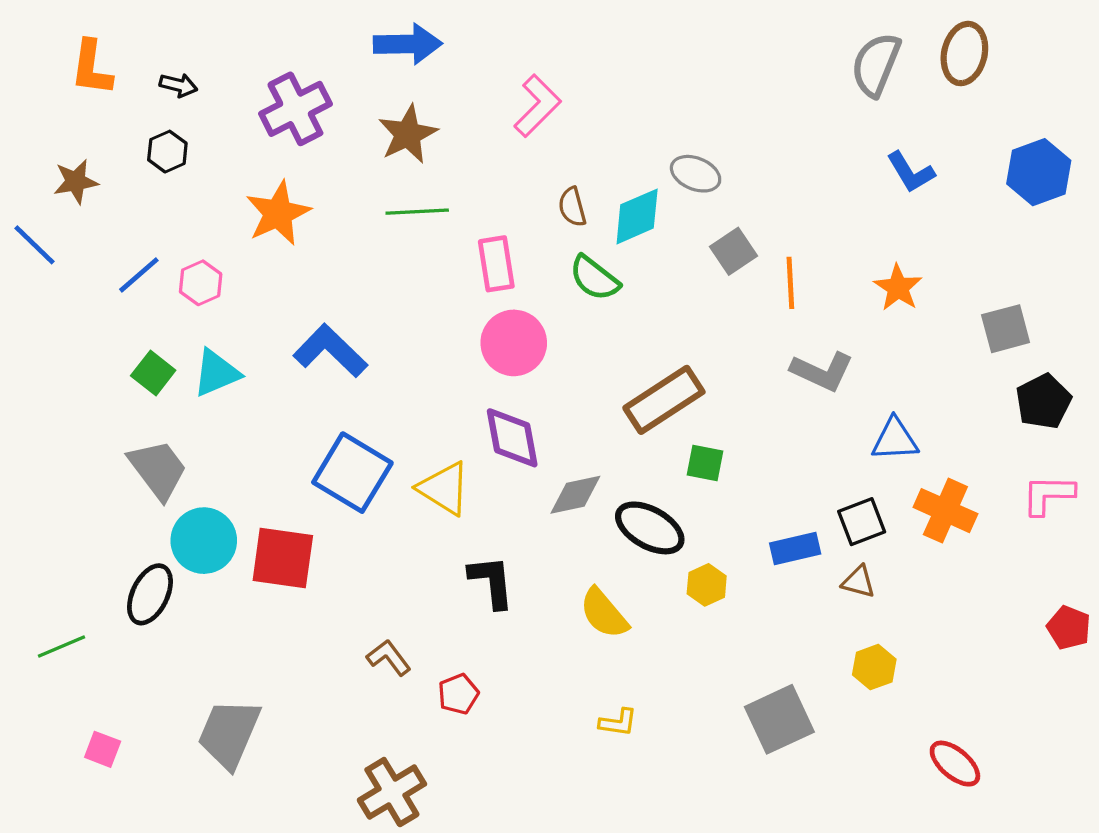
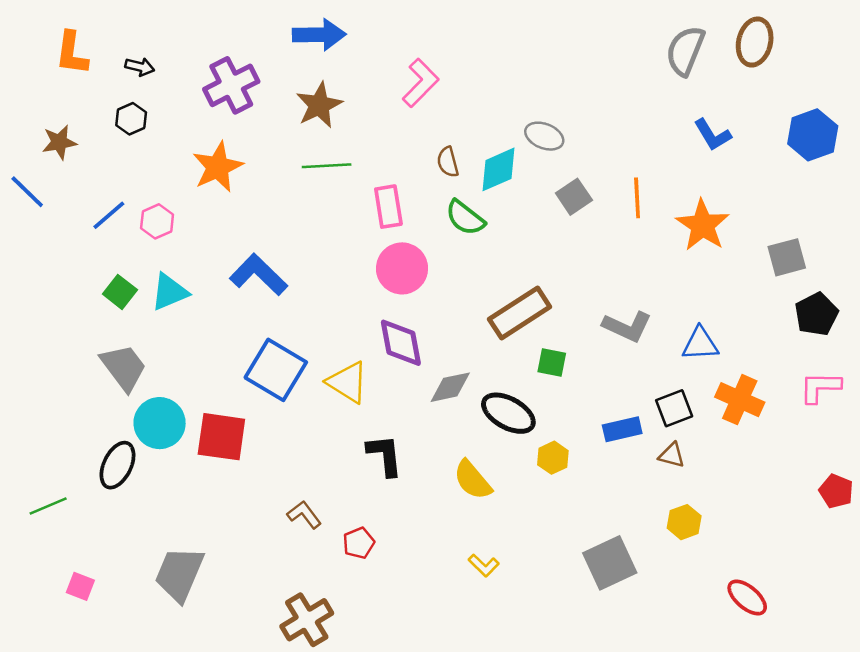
orange line: (790, 283) -> (637, 198), moved
orange star: (898, 288) -> (703, 225), size x1.4
gray L-shape: (822, 371) -> (627, 327), moved
yellow L-shape: (618, 722) -> (484, 565), turned 36

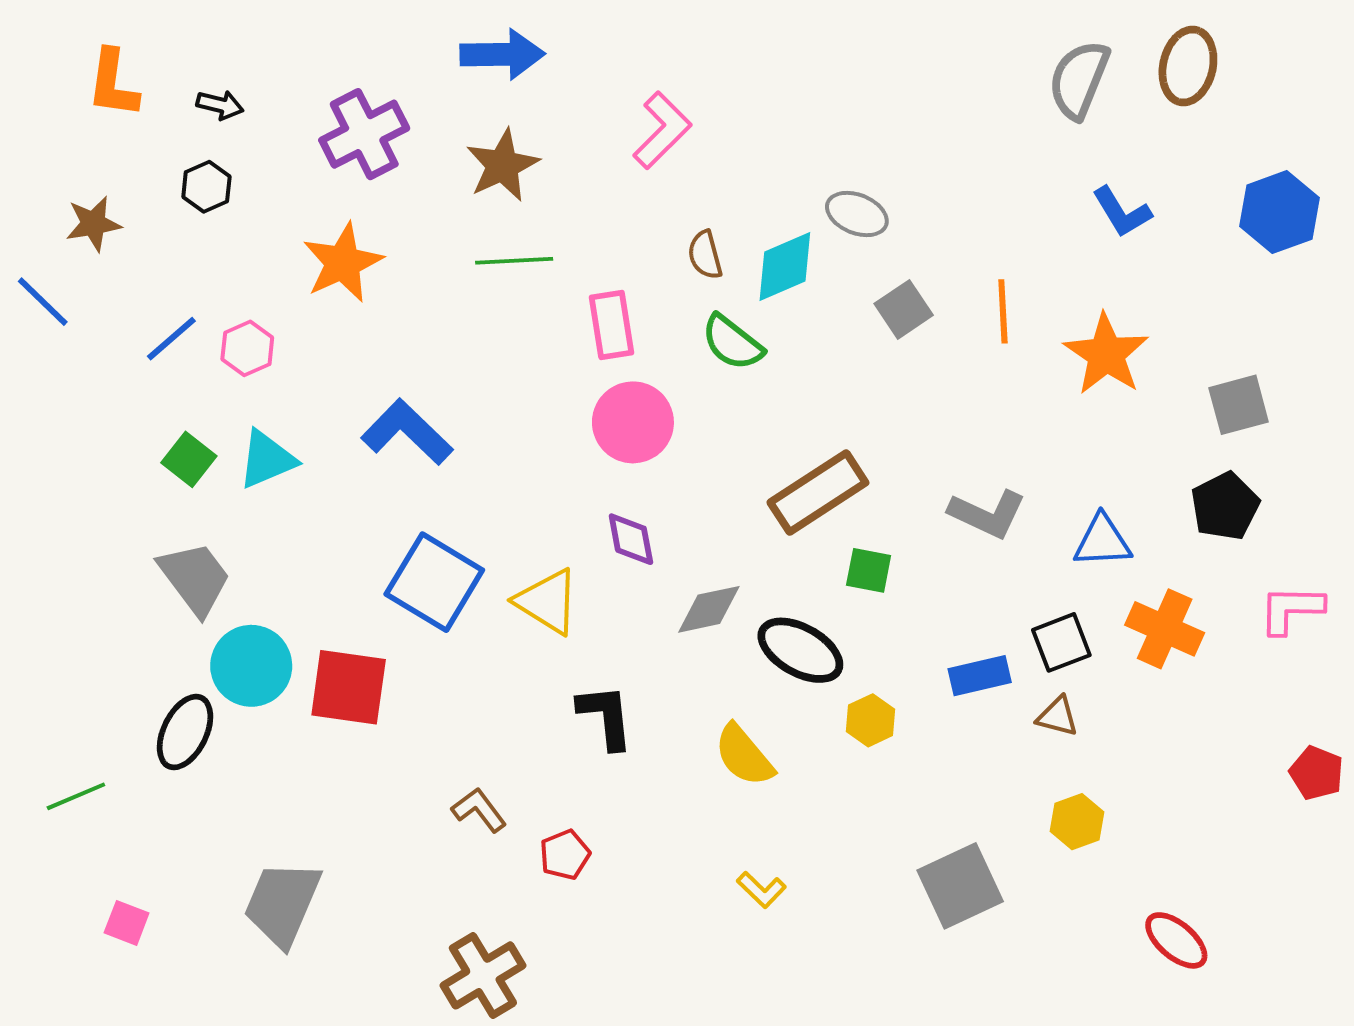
black pentagon: (816, 314) -> (1225, 506), moved
purple diamond: (401, 343) -> (631, 539), size x0.7

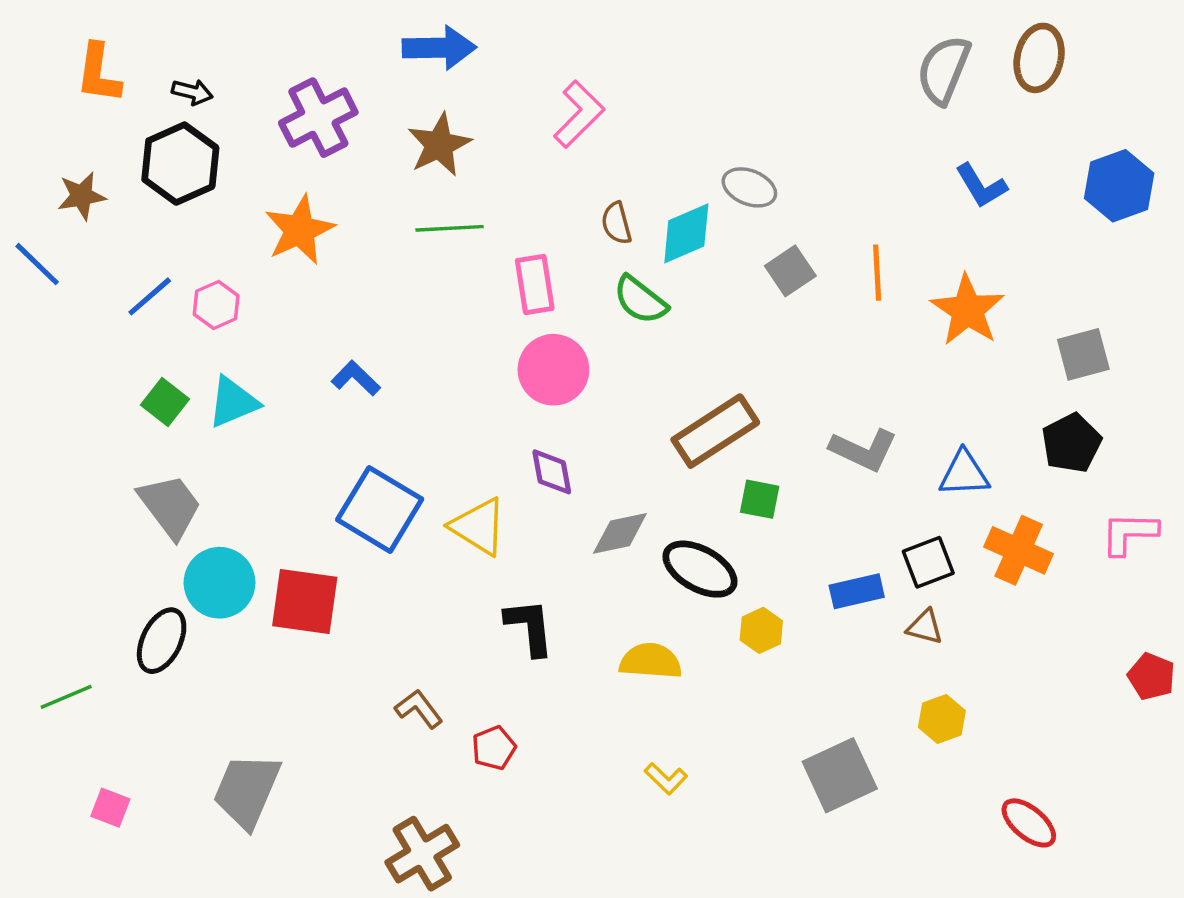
black hexagon: (206, 187) -> (180, 164), size x1.8
blue L-shape: (407, 432) -> (356, 378), size x0.6
yellow semicircle: (744, 755) -> (651, 661), turned 134

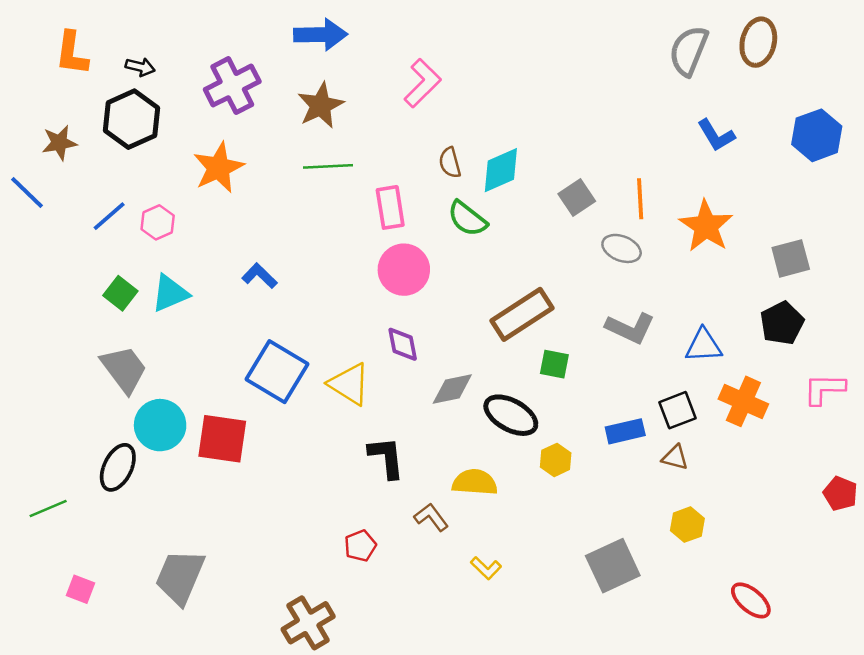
gray ellipse: (749, 187) -> (622, 248), moved
brown L-shape: (419, 709) -> (431, 517), moved

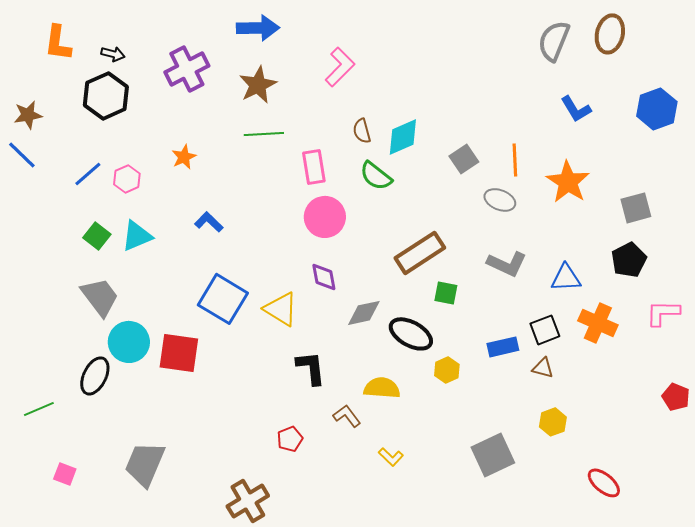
brown star: (59, 143) -> (28, 115), moved
orange star: (219, 168) -> (184, 157), moved, size x0.6

